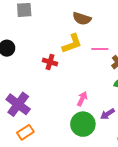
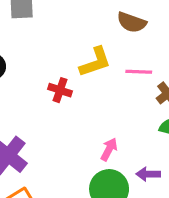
brown semicircle: (82, 19) -> (132, 22), moved
purple arrow: (108, 114) -> (148, 174), turned 32

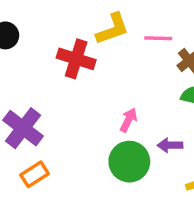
red cross: (60, 90) -> (76, 59), size x1.5

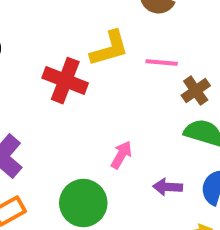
green circle: (129, 162) -> (83, 203), moved

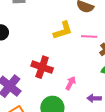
red cross: (65, 81) -> (42, 67), moved

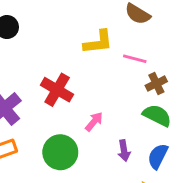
purple arrow: (94, 98) -> (124, 151), turned -112

